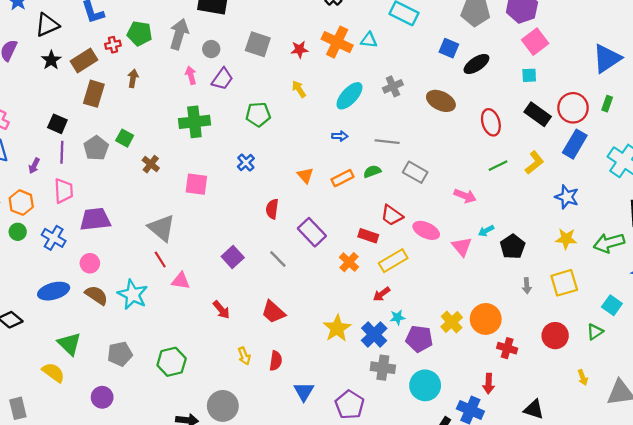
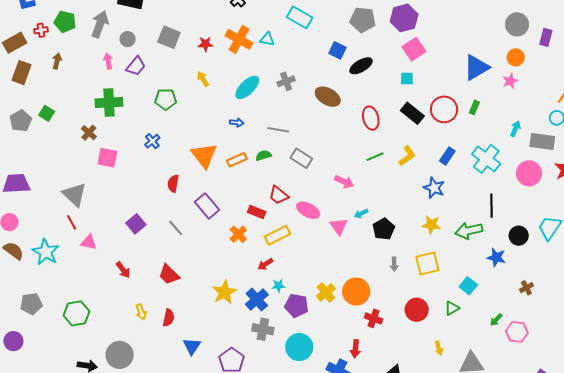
blue rectangle: (575, 144) -> (447, 156), moved, size x0.7
brown cross: (151, 164) -> (89, 133), moved
orange triangle: (305, 175) -> (204, 155), size x1.8

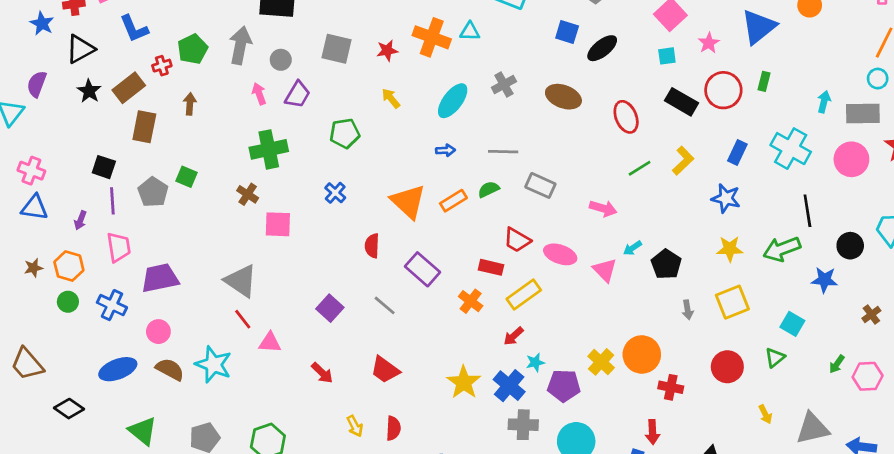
green pentagon: (65, 22) -> (193, 49), turned -30
pink star: (510, 81) -> (709, 43), moved

